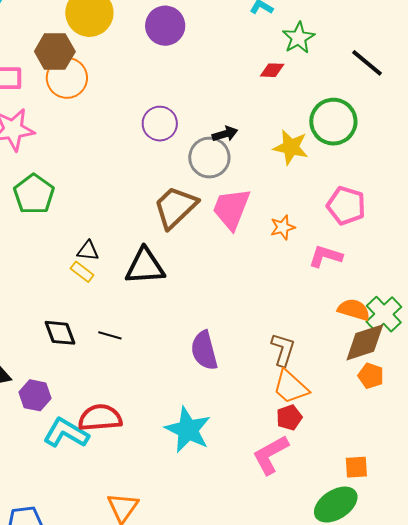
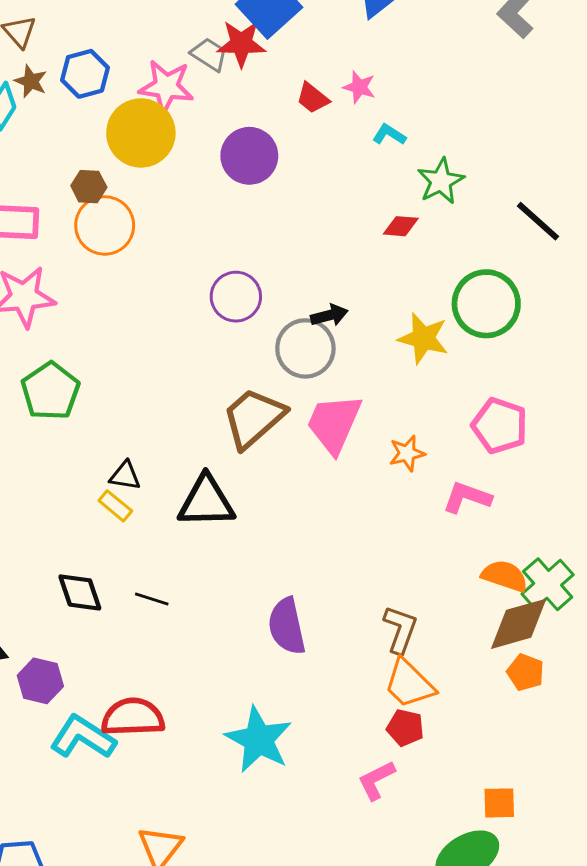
brown hexagon: (55, 51) -> (89, 187), size x0.6
red pentagon: (289, 418) -> (405, 728), turned 30
pink L-shape: (271, 455) -> (376, 780), size x0.7

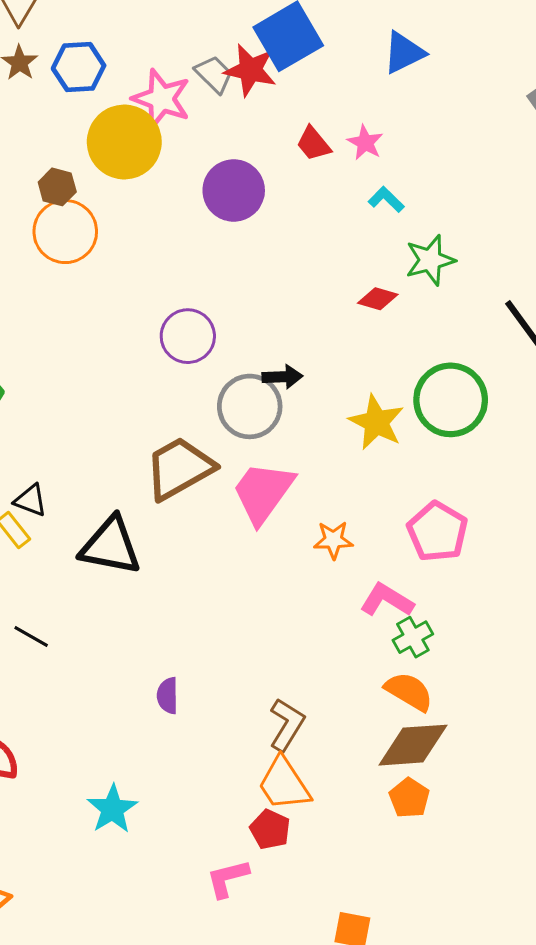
green cross: (548, 584) -> (413, 637), moved, size x0.7
purple semicircle: (287, 626) -> (168, 696), size x0.6
cyan star: (259, 740) -> (112, 809), size x0.7

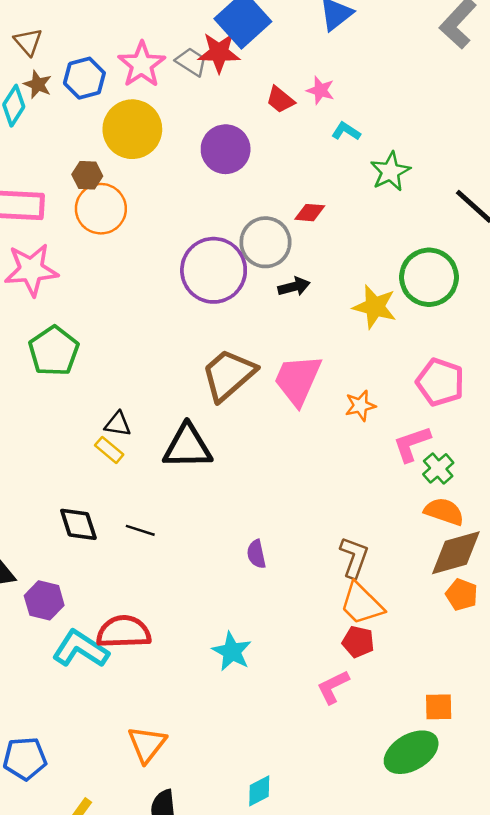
pink star: (161, 99) -> (142, 65), moved, turned 30
red diamond: (378, 299) -> (310, 213), moved
purple circle: (188, 336) -> (214, 270), size x1.5
gray circle: (250, 406) -> (265, 242), moved
pink L-shape: (387, 600) -> (412, 444), turned -39

